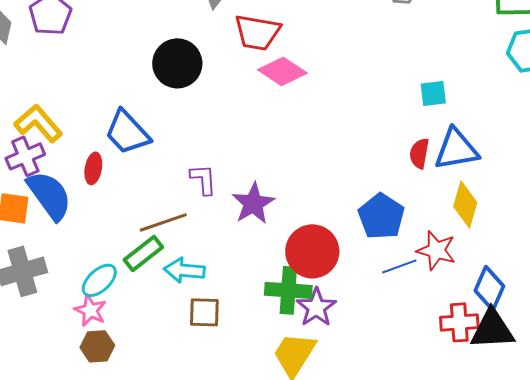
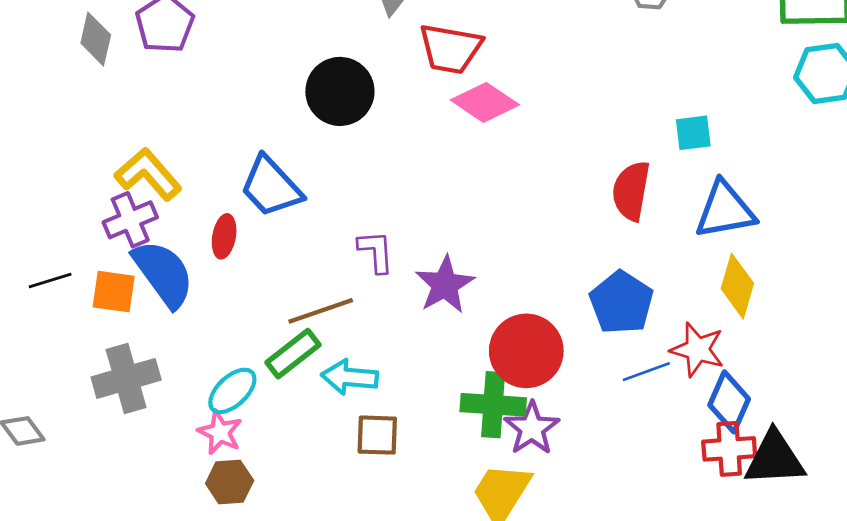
red semicircle: (419, 153) -> (631, 191), moved, size x1.4
blue diamond: (489, 288) -> (729, 402), moved

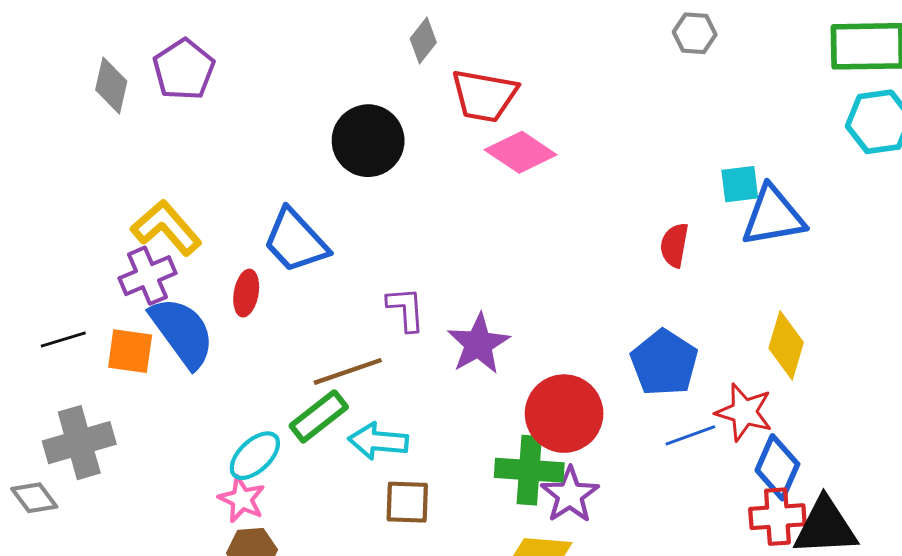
red semicircle: (631, 191) -> (674, 245), size x0.7
blue triangle: (725, 210) -> (773, 216), moved
gray cross: (126, 378) -> (79, 443), moved

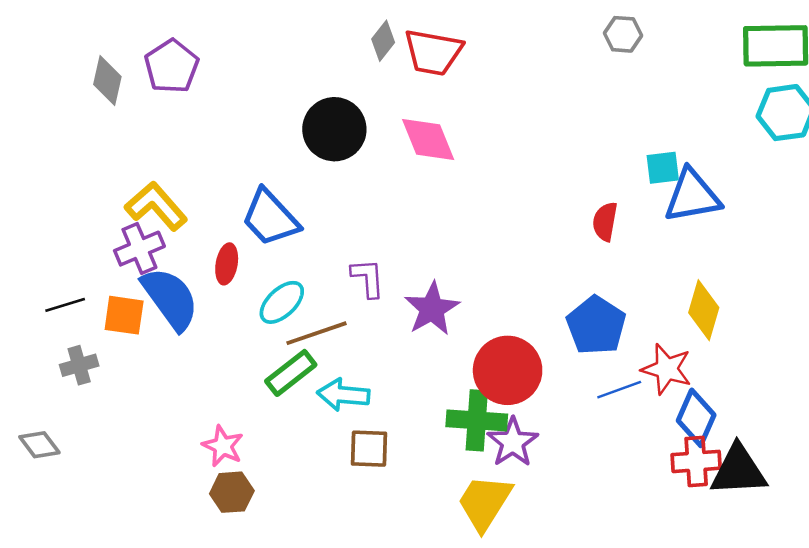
red trapezoid: (484, 96) -> (433, 52), moved
pink diamond: (521, 152) -> (428, 139), moved, turned 34
gray cross: (79, 443) -> (79, 365), moved, size x0.6
cyan ellipse: (255, 456) -> (282, 302), moved

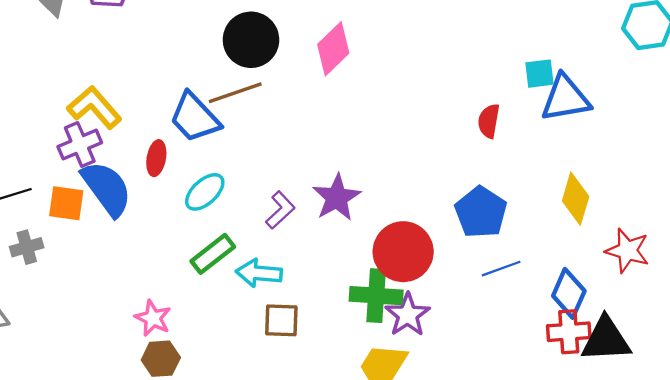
pink diamond: (428, 139) -> (333, 49), turned 68
purple L-shape: (368, 278) -> (280, 210), moved, turned 51
brown line: (316, 333) -> (235, 93), moved
red star: (667, 369) -> (627, 251), moved

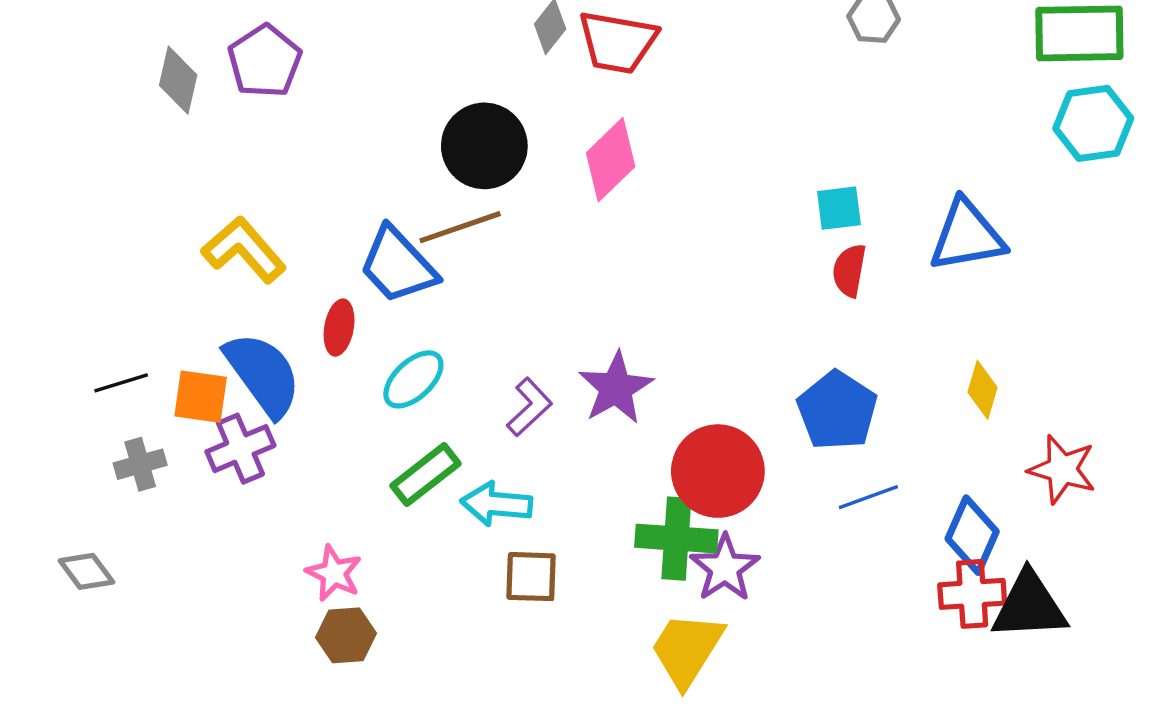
cyan square: (539, 74) -> (839, 208), moved
purple cross: (80, 145) -> (240, 449), moved
yellow diamond: (576, 199) -> (983, 390), size x0.7

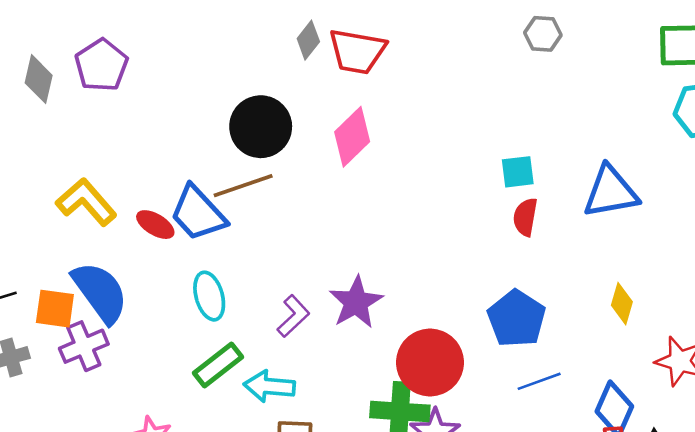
red ellipse: (339, 328) -> (155, 225), moved, turned -69
cyan ellipse: (413, 379) -> (209, 296), turned -63

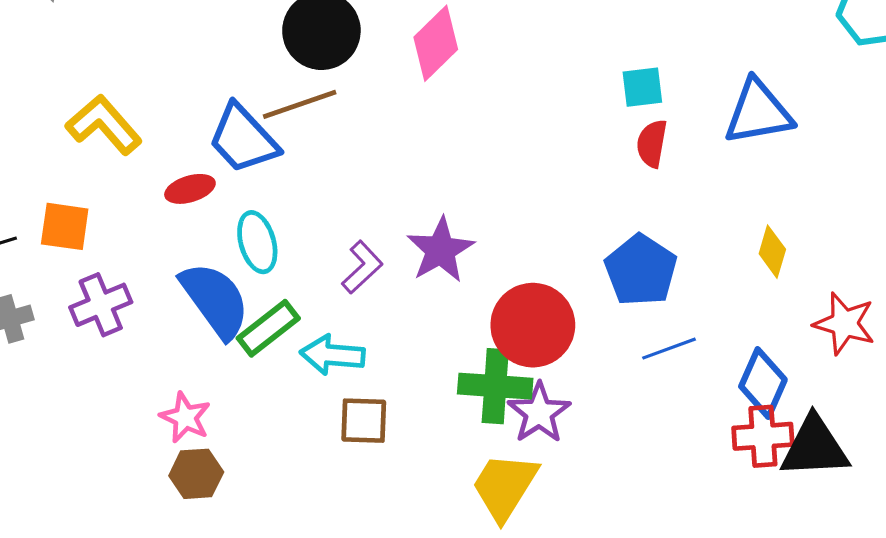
red ellipse: (155, 225) -> (190, 189), moved, turned -48
blue semicircle: (100, 292) -> (215, 300), moved
orange square: (55, 309) -> (65, 226), moved

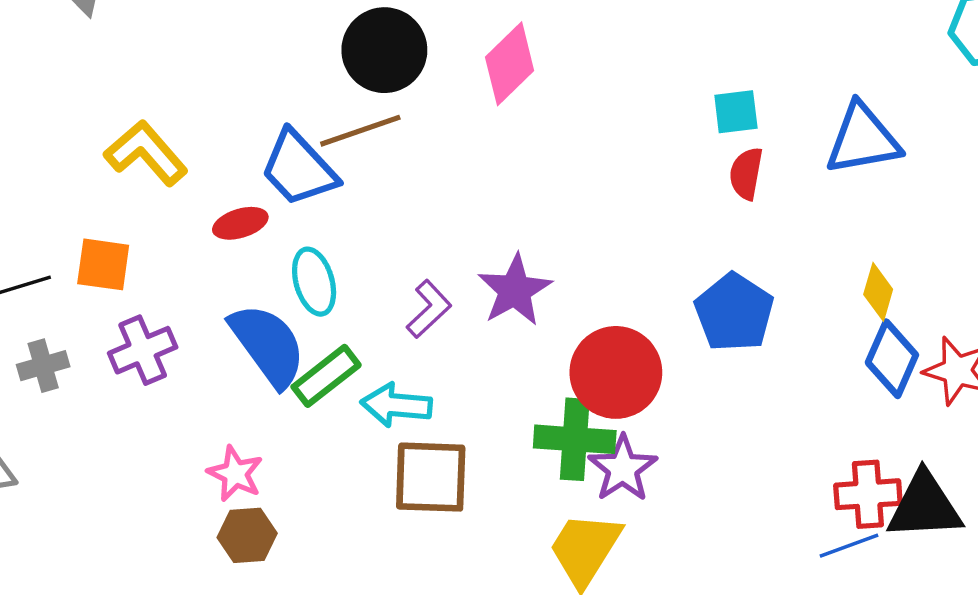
blue line: (669, 349) -> (849, 546), moved
blue diamond: (763, 383) -> (892, 359), moved
brown square: (364, 421) -> (431, 477), size x1.4

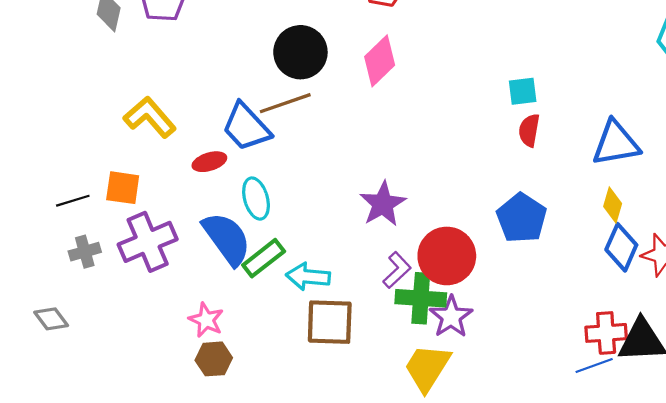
blue triangle: (863, 139) -> (616, 143), moved
purple L-shape: (429, 309) -> (397, 270), moved
purple cross: (143, 350) -> (148, 242), size x1.4

